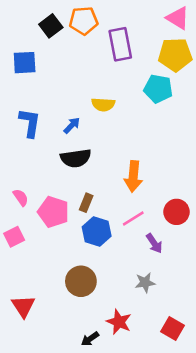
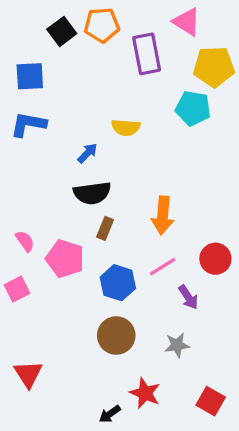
pink triangle: (178, 18) -> (187, 22), moved
blue L-shape: (30, 123) -> (28, 124), moved, turned -88
brown rectangle: (86, 203) -> (105, 228), moved
brown circle: (81, 281) -> (116, 336), moved

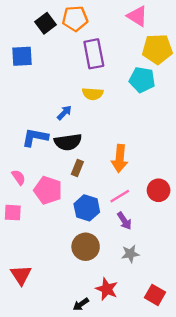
purple rectangle: (147, 54) -> (94, 54), moved
blue L-shape: (28, 124) -> (35, 137), moved
pink square: (17, 289) -> (13, 213), turned 30
purple arrow: (188, 297) -> (124, 221), moved

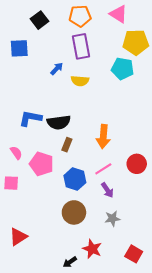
orange pentagon: (75, 19) -> (80, 16), moved
blue arrow: (64, 113) -> (57, 69), moved
red triangle: (21, 275) -> (18, 237), turned 30

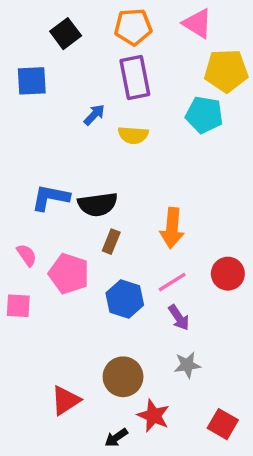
brown circle: (74, 212) -> (123, 377), moved
red triangle: (18, 237) -> (66, 400), moved

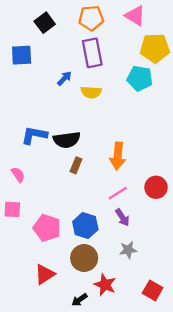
pink pentagon: (69, 274) -> (47, 228), moved
blue hexagon: (125, 299) -> (85, 226), moved

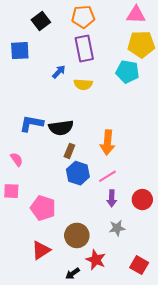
pink triangle: (135, 16) -> (136, 15), moved, turned -30
red circle: (156, 187) -> (142, 200), moved
purple arrow: (122, 217) -> (112, 198), turned 35
blue hexagon: (85, 226) -> (78, 173), moved

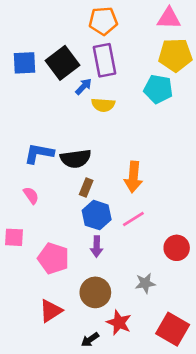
black square: (41, 21) -> (63, 63), moved, size x1.4
blue arrow: (59, 72) -> (84, 86), moved
pink semicircle: (17, 159) -> (31, 195), moved
purple arrow: (112, 198) -> (97, 247), moved
red square: (139, 265) -> (173, 329), size x1.4

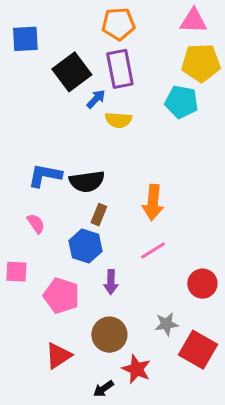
blue square: (24, 63) -> (25, 39), moved
blue hexagon: (97, 215) -> (85, 246), moved
red square: (173, 329) -> (198, 350), moved

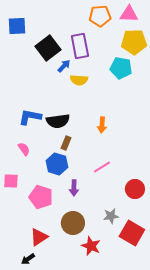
orange pentagon: (118, 24) -> (100, 16), moved
orange arrow: (153, 202) -> (102, 125), moved, size x0.7
black arrow: (103, 389) -> (28, 259), moved

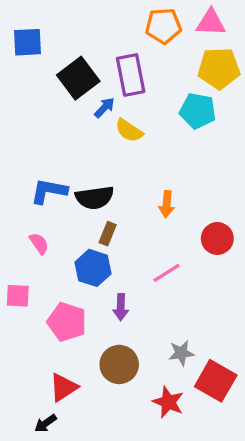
yellow semicircle: (79, 80) -> (129, 131), turned 30
red circle: (135, 189) -> (217, 238), moved
red star: (91, 246) -> (168, 402), moved

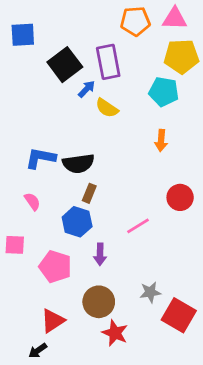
orange arrow: (167, 204) -> (161, 140), moved
red star: (168, 402) -> (115, 333), moved

